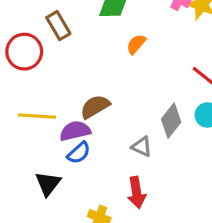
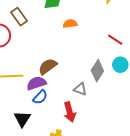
orange semicircle: (136, 44) -> (70, 24), turned 48
red arrow: (137, 193) -> (70, 112), moved

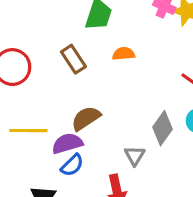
brown rectangle: (19, 17) -> (73, 59), moved
gray triangle: (80, 89) -> (135, 156), turned 40

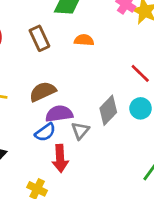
purple semicircle: (67, 143) -> (59, 114), moved
blue semicircle: (72, 165) -> (45, 132), moved

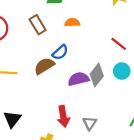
purple semicircle: (59, 114) -> (78, 79), moved
gray triangle: (80, 131) -> (90, 123), moved
blue semicircle: (45, 132) -> (60, 52), moved

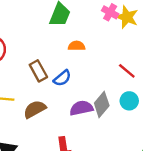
brown rectangle: (38, 25) -> (38, 71), moved
brown semicircle: (44, 66) -> (35, 109), moved

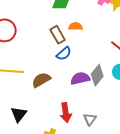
brown rectangle: (38, 71) -> (58, 35), moved

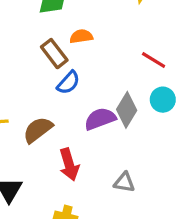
red arrow: (66, 113) -> (69, 164), moved
gray triangle: (90, 119) -> (124, 182), turned -48

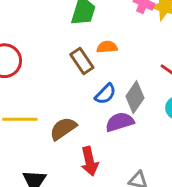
blue semicircle: (68, 83) -> (105, 94), moved
gray diamond: (127, 110) -> (135, 97), moved

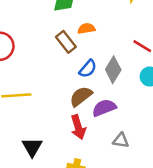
purple semicircle: (120, 122) -> (104, 108), moved
brown semicircle: (63, 129) -> (81, 96), moved

